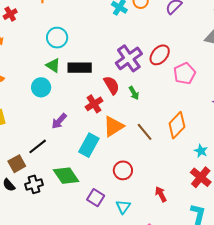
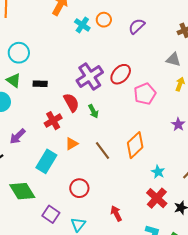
black rectangle: (80, 68) -> (40, 84), size x0.6
orange triangle: (113, 126) -> (72, 144), size x0.6

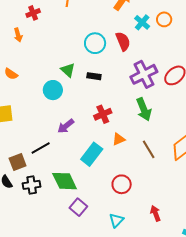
cyan circle: (19, 53) -> (95, 43), moved
red semicircle: (71, 103) -> (123, 41), moved
green arrow: (93, 111) -> (144, 109), size x1.6
purple square: (51, 214) -> (78, 207), moved

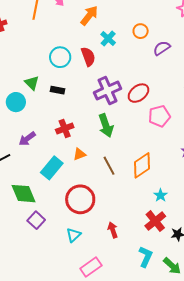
orange circle: (164, 19) -> (141, 31), moved
red circle: (122, 184) -> (80, 199), size x1.5

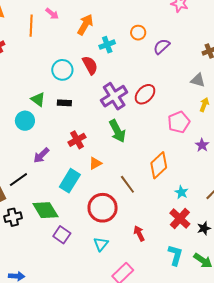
cyan cross: (108, 39) -> (107, 45), turned 35
pink pentagon: (159, 116) -> (179, 122), moved
brown line: (109, 166) -> (127, 184), moved

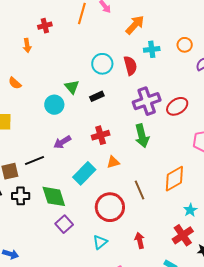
black rectangle: (64, 103) -> (97, 96), turned -40

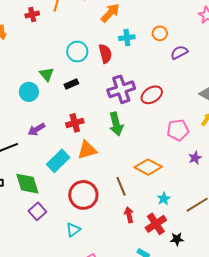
red cross: (45, 26) -> (32, 15), moved
orange triangle: (113, 162) -> (87, 150), size x1.5
orange diamond: (174, 179) -> (148, 167), turned 56
brown line: (140, 190) -> (121, 186), moved
red arrow: (140, 240) -> (129, 215), moved

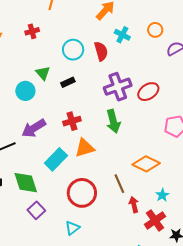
red cross: (32, 15) -> (32, 31), moved
cyan cross: (127, 38) -> (122, 35), turned 35
purple arrow: (36, 129) -> (34, 128), size x1.4
red arrow: (129, 215) -> (134, 205), moved

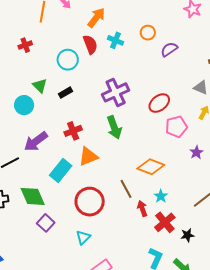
red semicircle: (101, 51) -> (90, 44), moved
red ellipse: (148, 92) -> (159, 103), moved
cyan star: (162, 195) -> (161, 196), moved

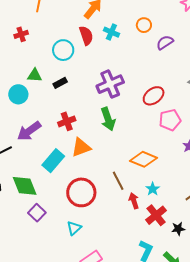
green triangle: (40, 86) -> (35, 75), turned -42

